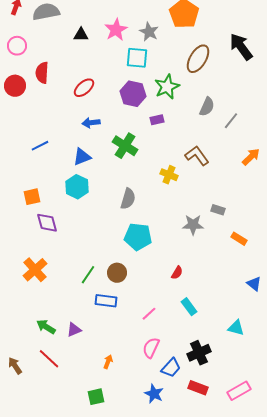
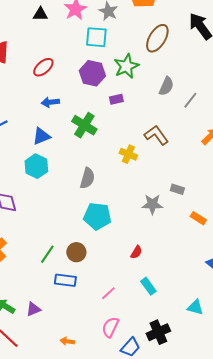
orange arrow: (108, 362) -> (67, 341), turned -104

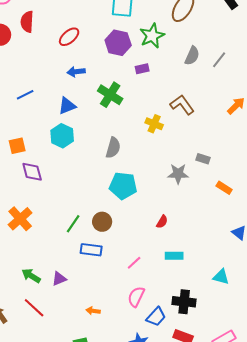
gray line: (190, 100) -> (219, 60), moved
cyan rectangle: (148, 286) -> (174, 256), turned -54
black cross: (158, 332) -> (184, 302), turned 30

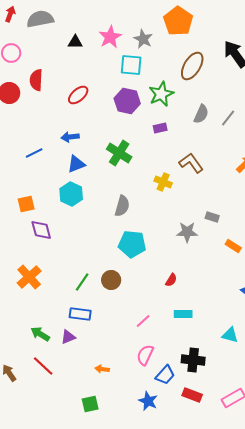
purple rectangle: (142, 69) -> (160, 128), moved
blue arrow: (76, 72) -> (70, 137), moved
blue rectangle: (91, 250) -> (80, 314), moved

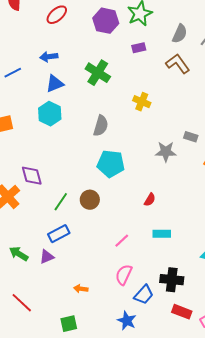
brown L-shape: (191, 163) -> (178, 64), moved
purple diamond: (41, 230) -> (32, 176), moved
blue rectangle: (80, 314) -> (59, 234), turned -35
red line: (43, 366) -> (22, 303), moved
red rectangle: (192, 395) -> (182, 312), moved

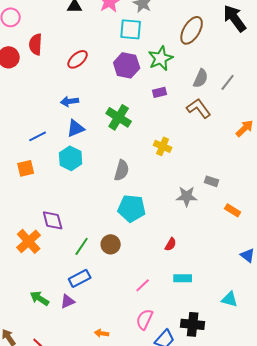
blue line: (13, 73) -> (38, 136), moved

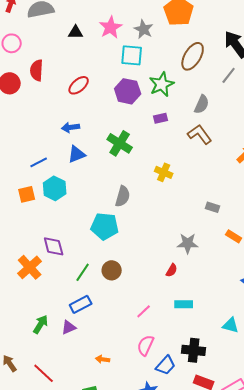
gray line: (228, 82) -> (229, 75), moved
cyan hexagon: (71, 158) -> (55, 188), moved
gray star: (187, 196) -> (188, 243), moved
cyan pentagon: (132, 208) -> (105, 226), moved
green arrow: (40, 298) -> (41, 324), turned 90

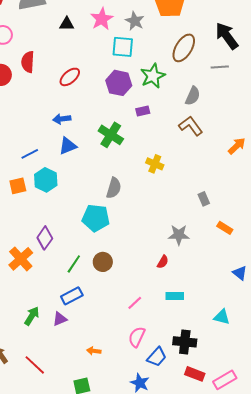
gray line: (229, 75) -> (220, 67), turned 48
purple rectangle: (161, 118) -> (143, 111), moved
gray rectangle: (213, 207) -> (204, 199), turned 48
purple diamond: (54, 246) -> (45, 238), turned 50

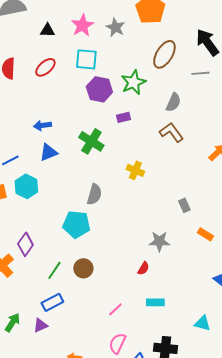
cyan square: (123, 47) -> (86, 59), moved
red ellipse: (70, 77) -> (45, 67), moved

